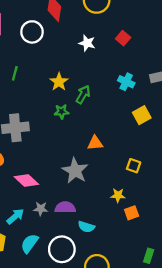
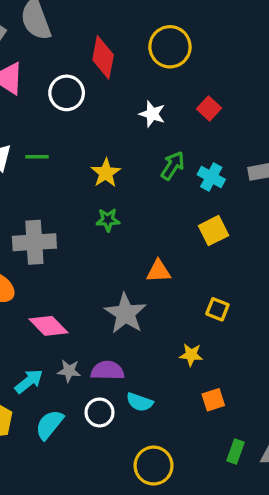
green line: (15, 73) -> (37, 157), turned 72
green arrow: (83, 95) -> (173, 166), moved
yellow square: (142, 115) -> (213, 231), moved
orange square: (132, 213) -> (213, 400), moved
white circle: (62, 249) -> (100, 412), moved, size x0.7

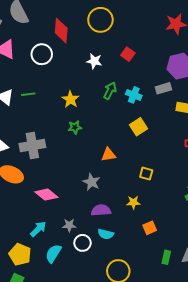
gray star: (125, 313) -> (91, 182), size x0.7
gray star: (69, 371) -> (69, 225), moved
purple semicircle: (108, 371) -> (101, 210), moved

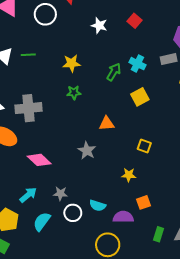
green arrow: (110, 91) -> (114, 72), moved
yellow star: (70, 99) -> (72, 63), turned 30
purple semicircle: (101, 210) -> (123, 217), moved

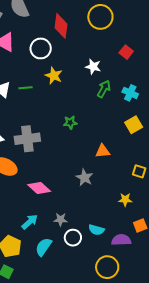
white star: (99, 26) -> (93, 67), moved
yellow star: (72, 63) -> (54, 76), moved, turned 30
green arrow: (114, 72) -> (104, 89), moved

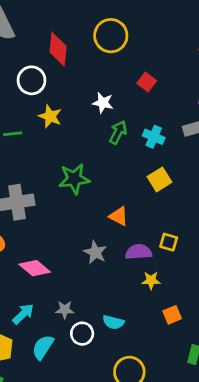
green star: (70, 122) -> (74, 179), size x1.6
orange triangle: (103, 151) -> (119, 216), turned 35
purple semicircle: (121, 240) -> (139, 252), moved

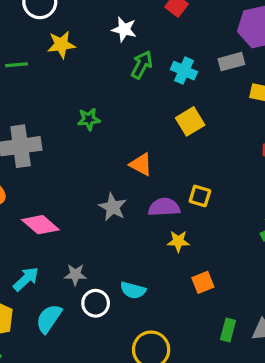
yellow star: (50, 116) -> (61, 45), turned -30
green star: (74, 179) -> (89, 119), size x0.6

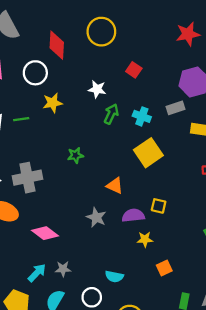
yellow square: (190, 121) -> (148, 153), size x1.4
gray star: (75, 275) -> (63, 269), moved
white circle: (96, 303) -> (92, 297), moved

